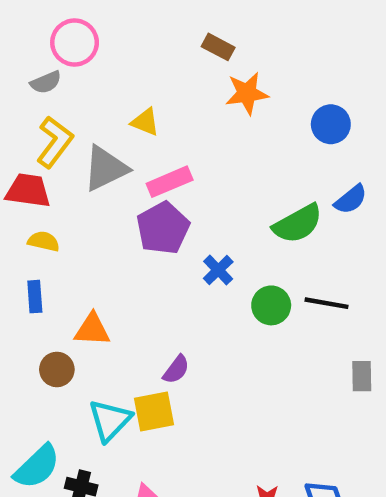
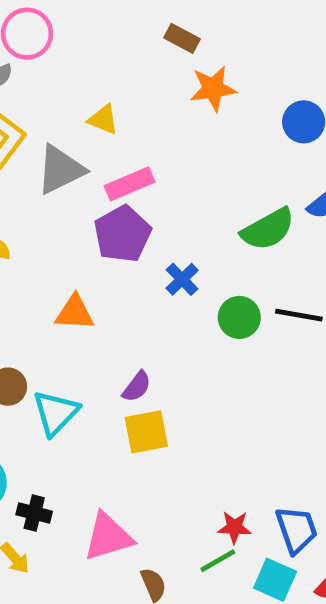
orange triangle: (92, 330) -> (75, 313), moved
yellow square: (154, 411) -> (146, 432), moved
cyan triangle: (110, 420) -> (56, 413), moved

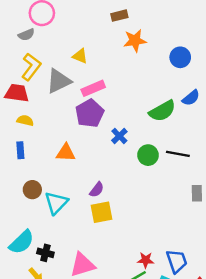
brown rectangle: (182, 38) -> (119, 16), turned -42

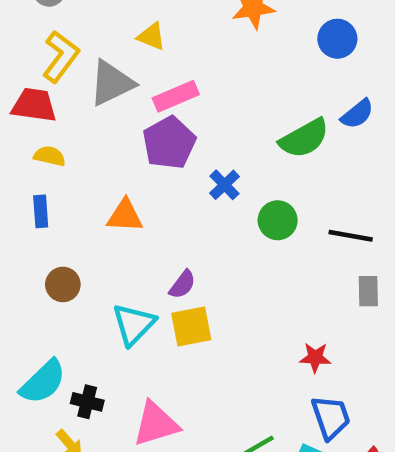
black line: (178, 154) -> (351, 236), moved
cyan triangle: (56, 203) -> (134, 324), moved
red star: (146, 260) -> (315, 358), moved

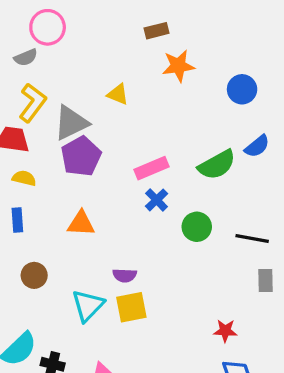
yellow triangle: (151, 37) -> (118, 94), moved
pink rectangle: (176, 96) -> (151, 168), moved
purple pentagon: (169, 143) -> (81, 156), moved
purple semicircle: (182, 284) -> (125, 275), turned 55

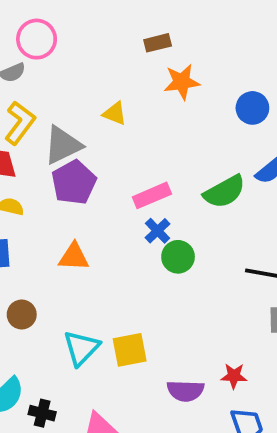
green circle: (197, 227) -> (178, 257), moved
purple semicircle: (125, 275) -> (185, 391), moved, size x1.4

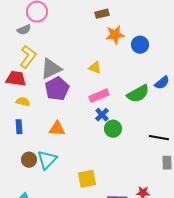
blue circle: (252, 108) -> (140, 45), moved
yellow triangle: (115, 114) -> (95, 68), moved
cyan triangle: (81, 348) -> (47, 160), moved

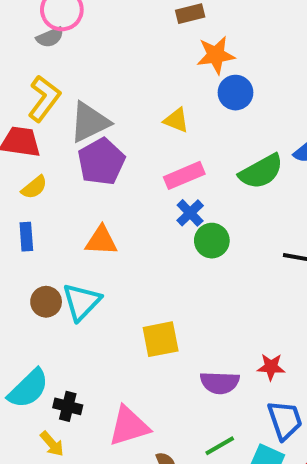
gray semicircle: (24, 30) -> (50, 37), moved
blue circle: (140, 45) -> (235, 93), moved
yellow semicircle: (23, 102) -> (34, 187), turned 128

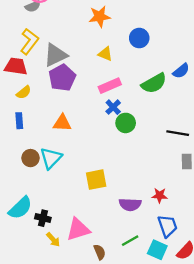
orange star: (216, 55) -> (100, 17), moved
yellow arrow: (52, 444) -> (53, 240), moved

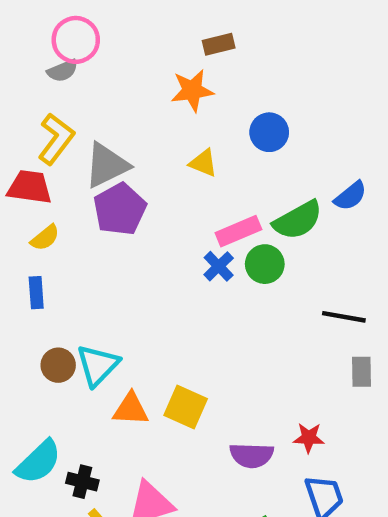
pink rectangle: (110, 86) -> (238, 231), moved
orange triangle: (62, 123) -> (131, 409), moved
green circle: (126, 123) -> (265, 264), moved
yellow square: (96, 180) -> (186, 407), turned 35

